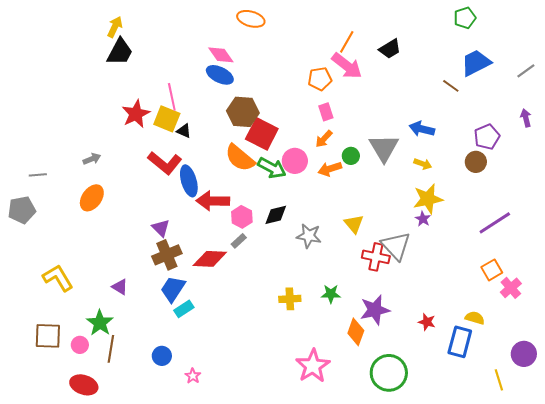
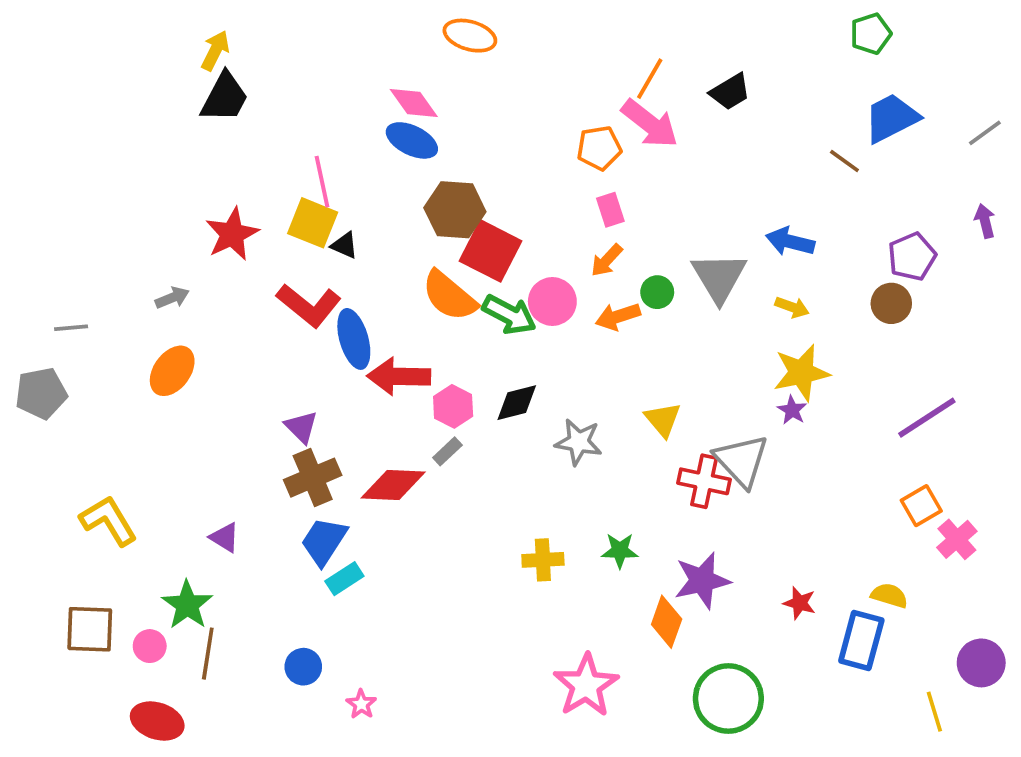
red star: (136, 114) -> (232, 234), moved

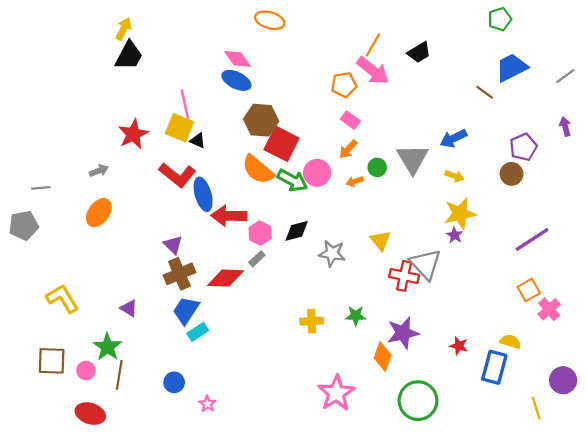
pink rectangle: (610, 210) -> (350, 120), turned -36
blue arrow: (790, 242) -> (453, 138), turned -40
orange arrow: (618, 316) -> (355, 181), size x0.7

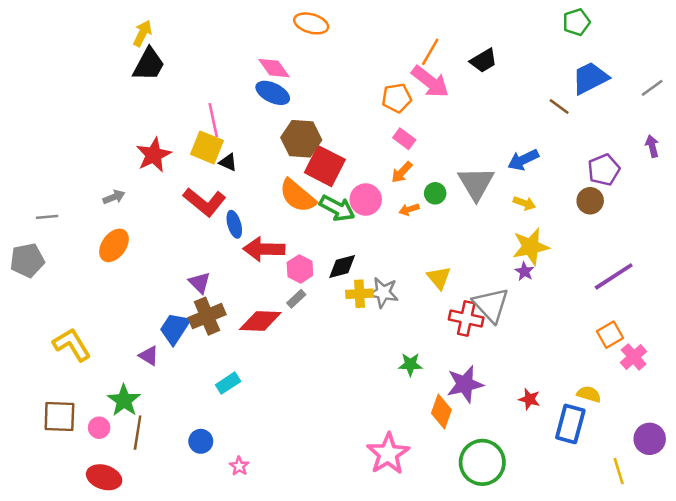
blue ellipse: (203, 194) -> (234, 224), size x0.7
blue trapezoid: (186, 310) -> (175, 328), moved
yellow cross: (312, 321) -> (360, 294), moved

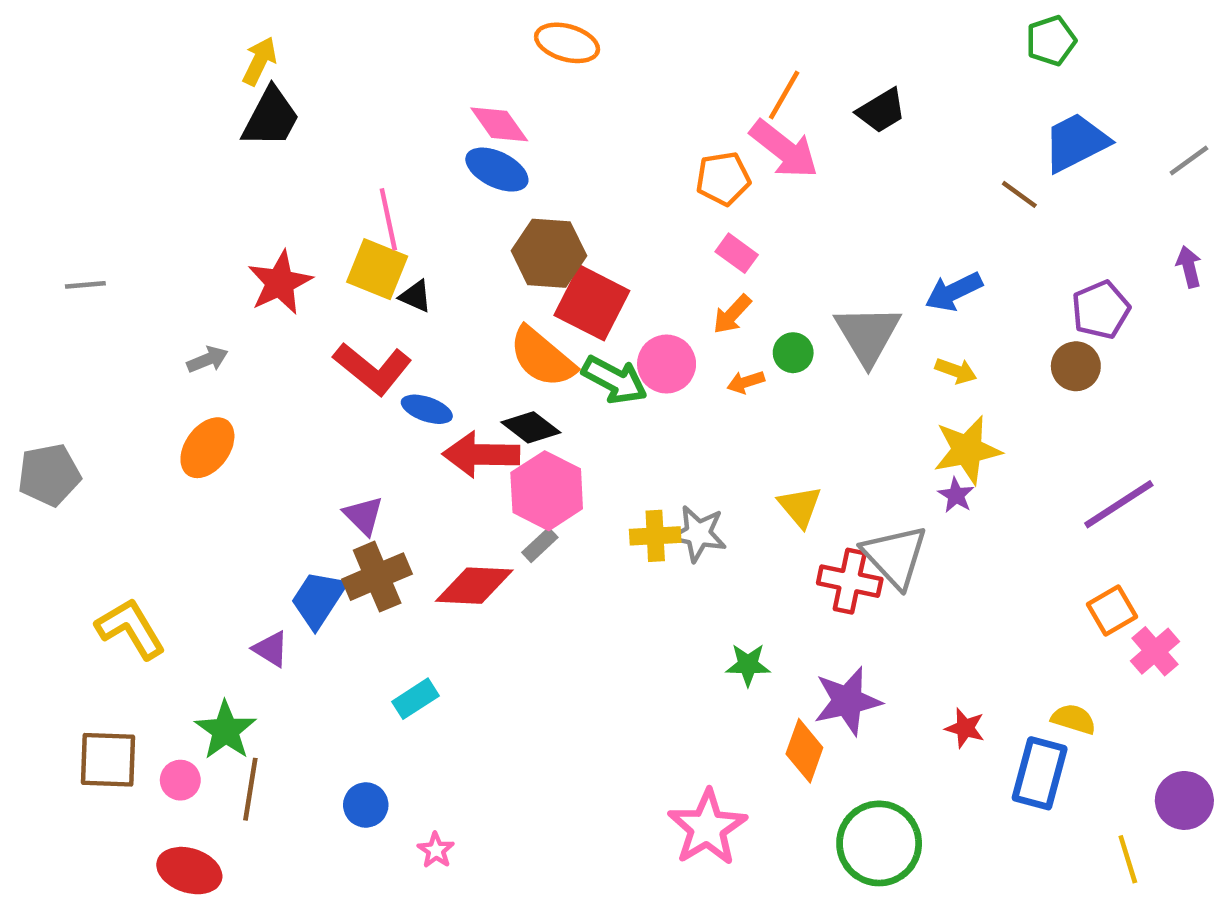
gray line: (47, 217) -> (85, 285), moved
blue ellipse: (234, 224) -> (427, 409), turned -55
black diamond: (342, 266) -> (531, 427), moved, turned 52
pink hexagon: (300, 269) -> (547, 491), size x1.5

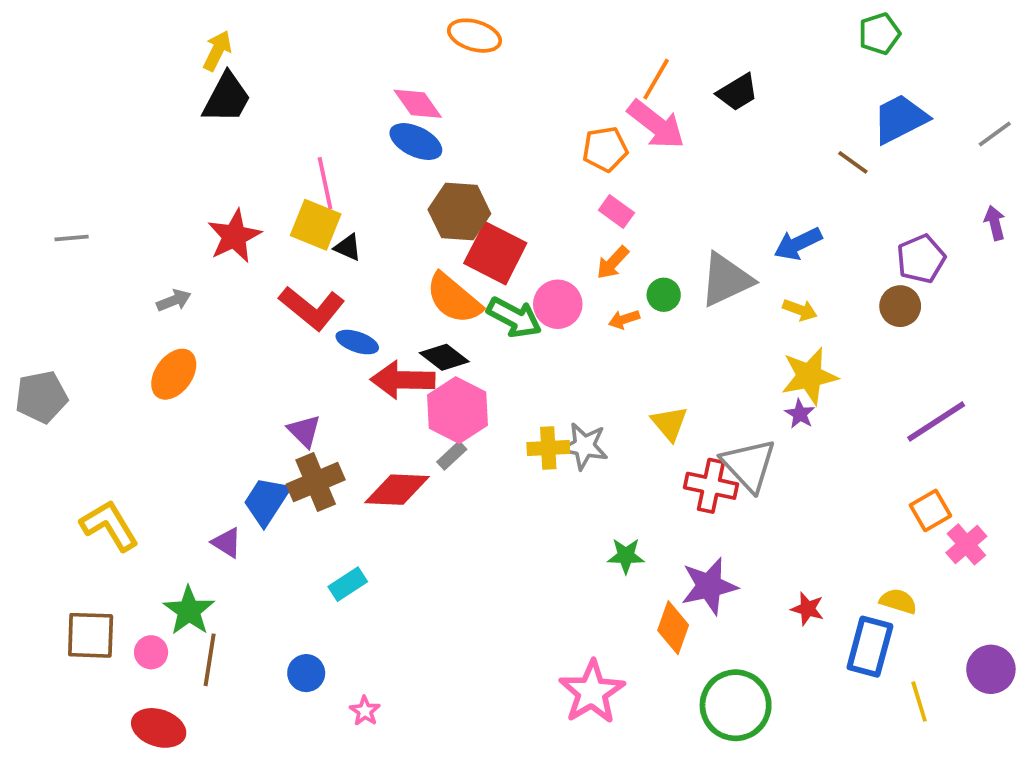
gray triangle: (868, 335) -> (726, 280), turned 36
yellow line: (1128, 859) -> (919, 701), moved

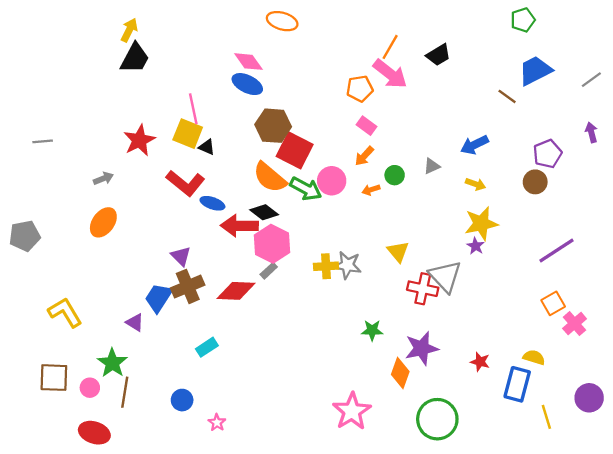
gray triangle: (726, 280) -> (432, 166), size x0.5

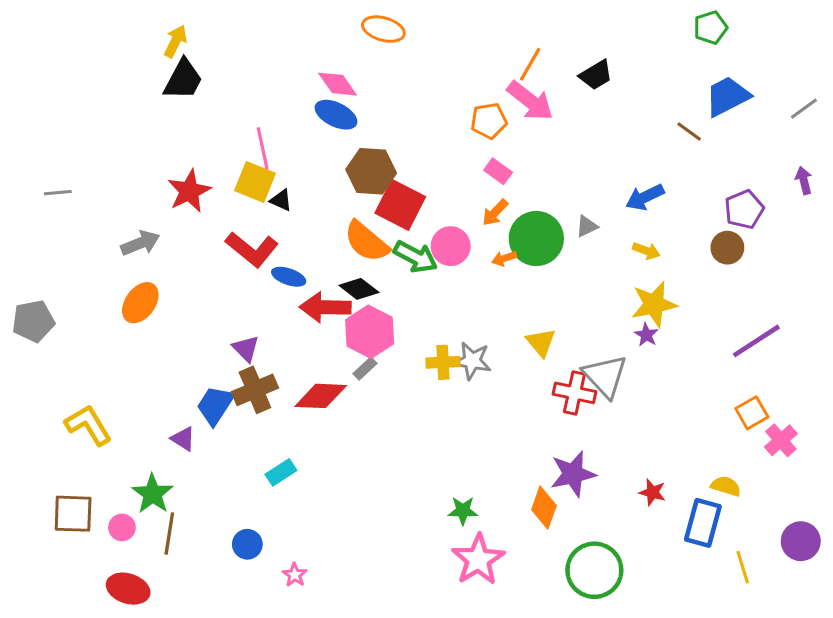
green circle: (395, 175) -> (536, 238), size x2.0
gray arrow: (103, 179) -> (140, 243), size x1.4
green star: (372, 330) -> (463, 511), moved

